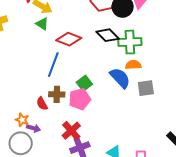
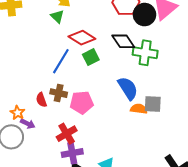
orange semicircle: (133, 65) -> (139, 109), moved
green square: (84, 83) -> (91, 57), moved

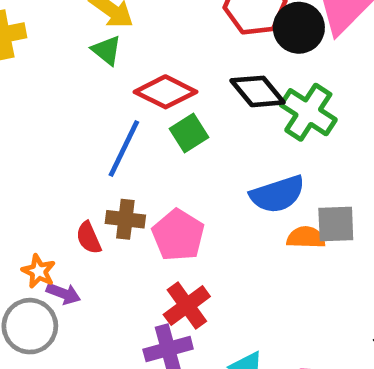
green cross: (145, 53) -> (308, 112), turned 30
blue semicircle: (128, 88) -> (277, 194), turned 110
pink pentagon: (82, 102) -> (178, 235), turned -30
red cross: (67, 134) -> (187, 306), moved

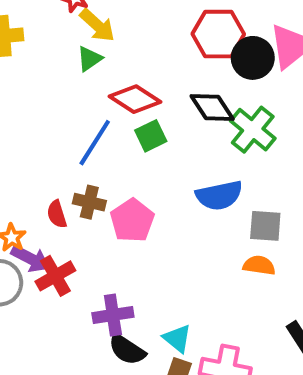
green triangle: (106, 50) -> (89, 59), turned 40
orange semicircle: (306, 237) -> (259, 265), moved
purple arrow: (63, 294) -> (30, 259), size x1.4
red cross: (187, 306) -> (55, 276), moved

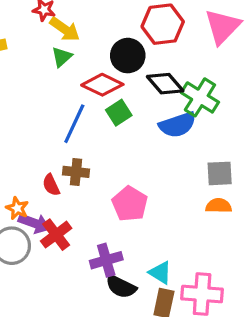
black circle: (253, 58) -> (128, 56), moved
blue semicircle: (219, 195) -> (178, 125), moved
pink pentagon: (132, 220) -> (130, 204), moved

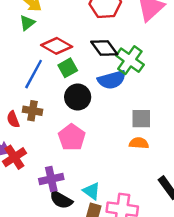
black circle: (128, 56) -> (78, 97), moved

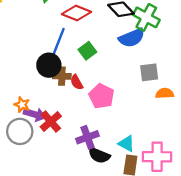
green square: (68, 68) -> (87, 51), moved
black circle: (78, 97) -> (49, 65), moved
red semicircle: (13, 119) -> (77, 82), moved
gray square: (141, 119) -> (149, 72), moved

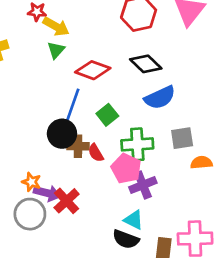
green cross: (146, 17) -> (137, 144), moved, turned -30
purple cross: (87, 137) -> (143, 185), moved
cyan triangle: (126, 144) -> (134, 220), moved

